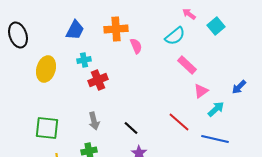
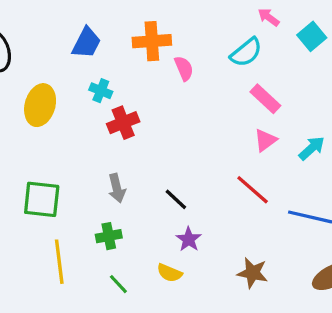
cyan cross: (84, 60) -> (101, 91), turned 32
pink triangle: (201, 91) -> (265, 140), moved
cyan arrow: (216, 109) -> (312, 148), moved

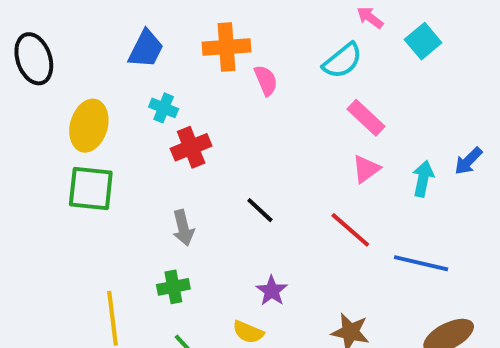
cyan arrow: (312, 148) -> (423, 179), turned -36
green square: (42, 199) -> (91, 189), moved
black line: (176, 199) -> (260, 210), moved

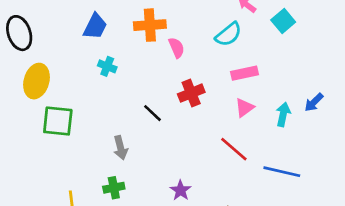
pink rectangle: (366, 118) -> (244, 73), turned -55
yellow ellipse: (89, 126) -> (37, 81), moved
red cross: (191, 147) -> (191, 93), moved
black line: (260, 210) -> (153, 113), moved

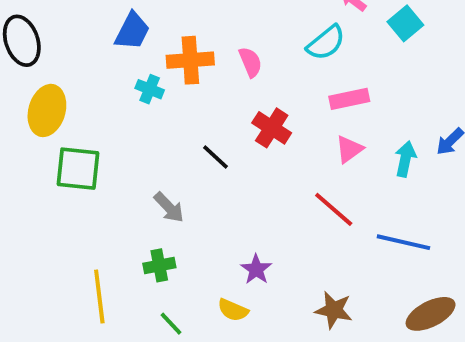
orange cross: (150, 25) -> (190, 60), moved
red cross: (191, 93) -> (272, 128), turned -35
gray arrow: (121, 148) -> (169, 207), turned -30

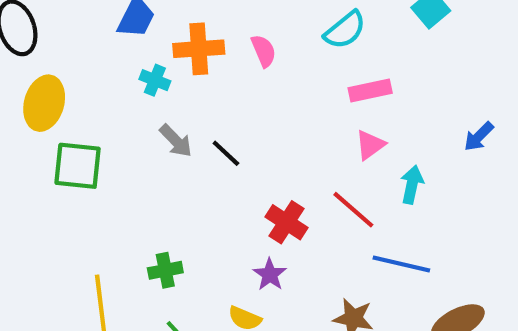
red cross: (272, 128) -> (287, 222), moved
cyan arrow: (405, 159) -> (412, 185), moved
gray arrow: (169, 207) -> (176, 141), moved
blue line: (403, 242) -> (401, 264), moved

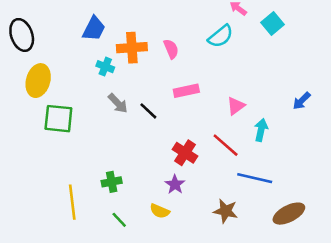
pink rectangle: (370, 91) -> (186, 91), moved

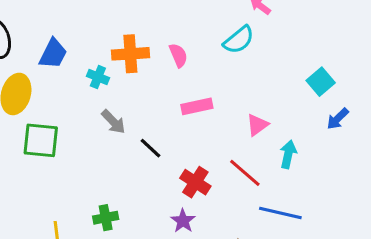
cyan square: (272, 24) -> (321, 82), moved
blue trapezoid: (94, 29) -> (53, 54), moved
black line: (148, 111) -> (151, 148), moved

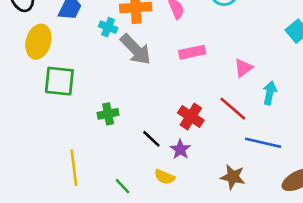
gray arrow: (113, 122) -> (136, 50), moved, size x1.5
black line: (151, 148) -> (151, 139), moved
green cross: (106, 218) -> (108, 114), moved

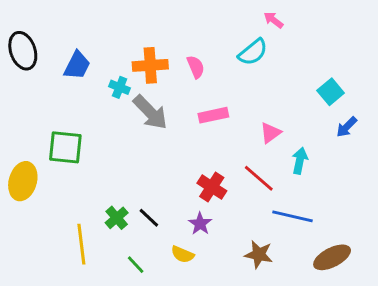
yellow ellipse: (38, 42) -> (23, 181), moved
green cross: (108, 114) -> (117, 218), moved, turned -30
black line: (151, 139) -> (149, 218), moved

